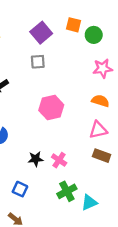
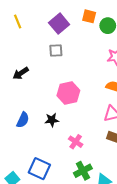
black star: (36, 159) -> (52, 120), moved
blue square: (20, 189) -> (39, 169), size x1.5

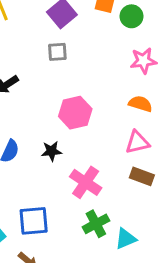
pink cross: (76, 142) -> (86, 182), size x1.5
blue square: (39, 169) -> (34, 221), turned -30

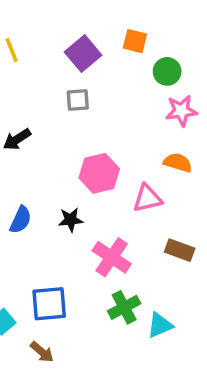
green circle: (132, 16) -> (167, 71), moved
pink triangle: (137, 142) -> (147, 198), moved

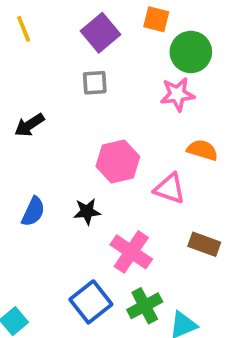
green circle: (167, 71) -> (191, 52), size x1.4
pink star: (181, 111) -> (177, 94), moved
pink triangle: (147, 198) -> (170, 188), turned 32
blue square: (49, 304) -> (91, 302), moved, turned -33

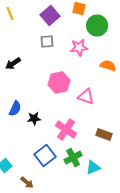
pink star: (177, 94) -> (79, 48), moved
orange semicircle: (202, 150) -> (108, 66), moved
black star: (87, 212) -> (34, 119), moved
brown rectangle: (204, 244) -> (104, 135), moved

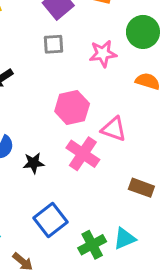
green circle: (97, 26) -> (143, 32), moved
pink cross: (66, 130) -> (83, 154), moved
green cross: (73, 158) -> (92, 245), moved

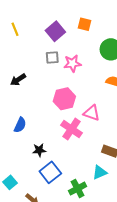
pink star: (103, 54) -> (72, 64), moved
black star: (34, 163) -> (39, 150), moved
cyan triangle: (124, 239) -> (100, 172), moved

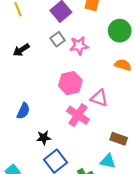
gray square: (52, 57) -> (58, 39), turned -32
black arrow: (18, 80) -> (21, 50), moved
cyan triangle: (100, 172) -> (108, 161), turned 35

